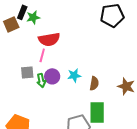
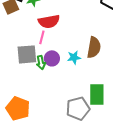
gray square: (27, 72) -> (27, 54), size x1.5
brown semicircle: (94, 83) -> (94, 47), moved, size x1.5

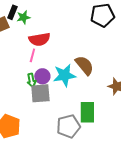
brown semicircle: (94, 47) -> (84, 65), turned -50
gray square: (27, 54) -> (40, 93), moved
cyan star: (74, 57) -> (64, 75), size x1.6

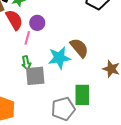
red semicircle: (39, 39) -> (14, 20), moved, turned -110
purple circle: (42, 76) -> (37, 23), moved

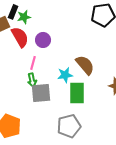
pink line: (27, 38) -> (33, 63), moved
cyan star: (59, 58) -> (65, 75), size x0.7
green rectangle: (82, 95) -> (77, 93), moved

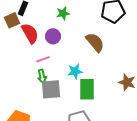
green star: (24, 17) -> (63, 13), moved
pink line: (33, 63) -> (43, 59), turned 56
brown semicircle: (85, 65) -> (95, 42), moved

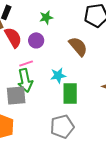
green arrow: (42, 76) -> (25, 80), size x1.6
gray square: (51, 89) -> (16, 95), moved

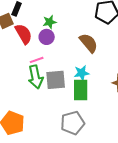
green star: (46, 17) -> (50, 22), moved
cyan star: (58, 75) -> (82, 73), moved
gray square: (16, 95) -> (56, 80), moved

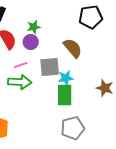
green arrow: (36, 77) -> (20, 82), turned -75
gray square: (56, 80) -> (50, 67), moved
gray pentagon: (73, 123) -> (73, 128), moved

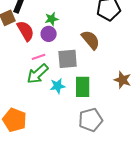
cyan star: (66, 78) -> (58, 86), moved
green arrow: (20, 82) -> (38, 74), turned 135

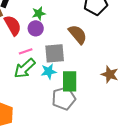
cyan star: (58, 86) -> (49, 71), moved
gray pentagon: (91, 120) -> (64, 98), moved

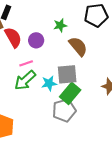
green star: (39, 13) -> (60, 25), moved
gray square: (55, 53) -> (67, 74), moved
green rectangle: (70, 81) -> (70, 93), turned 40

